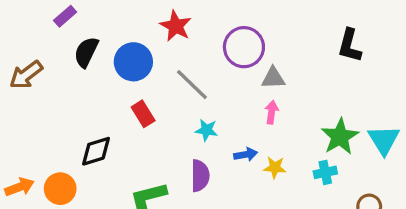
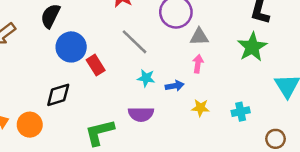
blue circle: (133, 62) -> (71, 47), moved
green star: (340, 137) -> (252, 47), moved
blue arrow: (246, 154) -> (175, 86), moved
purple semicircle: (200, 176) -> (141, 114), turned 90

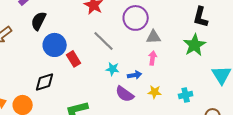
purple semicircle: (141, 114) -> (125, 94), moved, turned 36

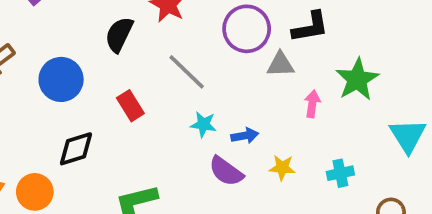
black L-shape: (201, 17) -> (310, 27), moved, turned -115
black semicircle: (39, 21) -> (119, 34), moved
blue circle: (55, 45) -> (61, 79), moved
pink arrow: (153, 58) -> (312, 104), moved

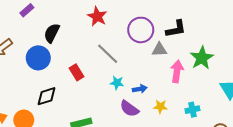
black semicircle: (119, 34) -> (52, 33), moved
pink arrow: (312, 104) -> (177, 71), size x1.5

